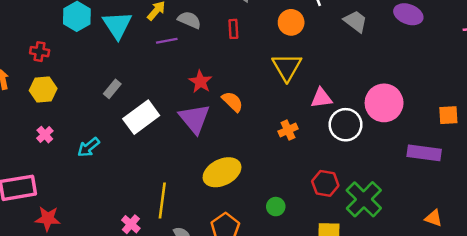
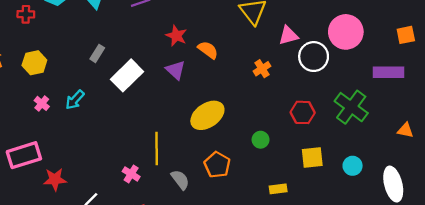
red cross: (40, 52) -> (26, 14), moved
purple triangle: (194, 119) -> (176, 70), size x0.7
cyan arrow: (89, 147) -> (75, 100), moved
green cross: (364, 199) -> (351, 107), moved

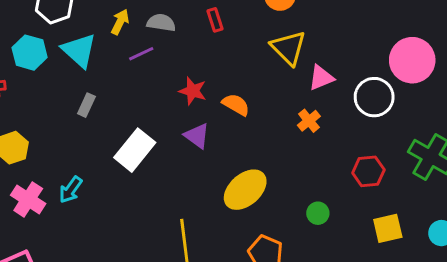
pink triangle: (288, 35) -> (321, 78), moved
gray rectangle: (97, 53) -> (86, 105), moved
pink cross: (42, 103) -> (28, 199), size x1.6

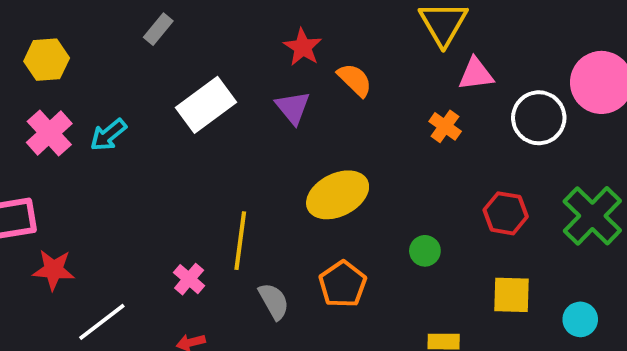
orange cross: (309, 121) -> (445, 126), turned -30

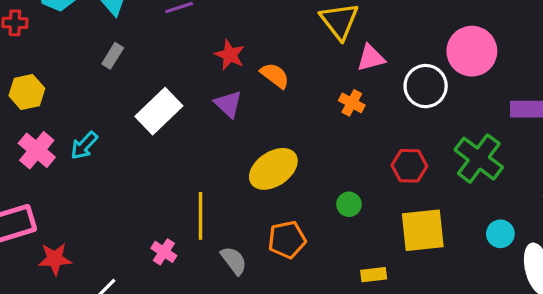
orange pentagon: (343, 284) -> (287, 240), turned 30
yellow square: (511, 295) -> (423, 230), size x1.4
cyan circle: (580, 319) -> (500, 234), moved

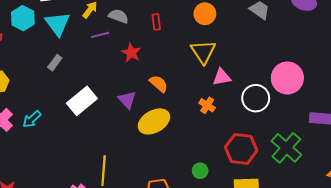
red star: (230, 55) -> (131, 53), moved
red hexagon: (409, 166) -> (241, 149), size x1.4
yellow ellipse: (273, 169) -> (154, 121), moved

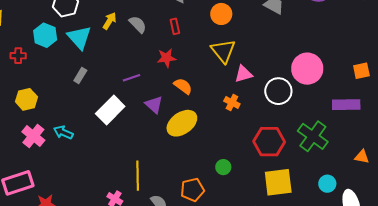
gray semicircle: (118, 16) -> (138, 24), turned 30
purple line: (100, 35) -> (131, 78), moved
red star: (131, 53) -> (166, 58), moved, turned -30
cyan arrow: (32, 119) -> (63, 132), turned 72
green circle: (200, 171) -> (223, 167), moved

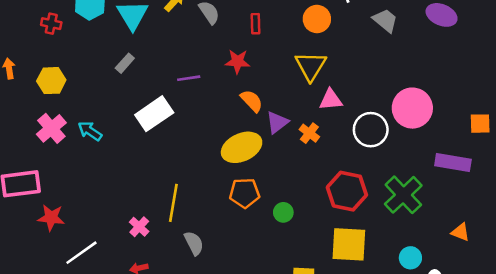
purple triangle: (154, 105) -> (277, 122), moved, turned 30
orange pentagon: (192, 190) -> (245, 193), moved

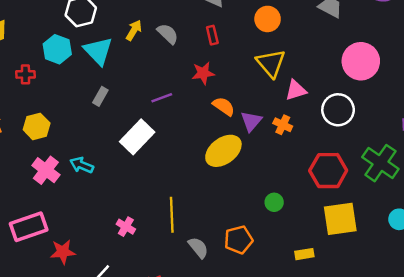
pink circle: (412, 108) -> (361, 61), moved
orange pentagon: (245, 193) -> (239, 240), moved
pink cross: (139, 227) -> (126, 227), moved

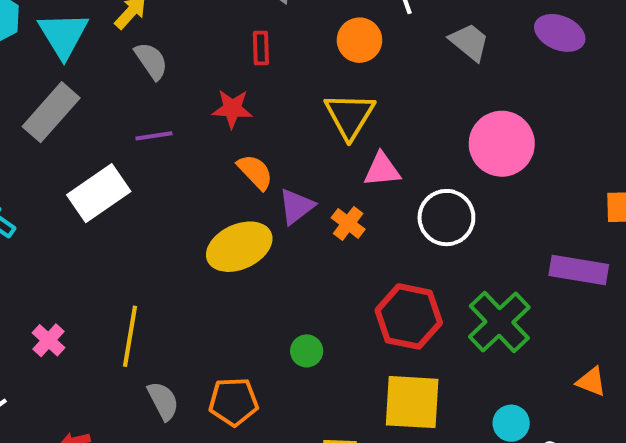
gray semicircle: (168, 34) -> (151, 61), moved
gray rectangle: (100, 96) -> (51, 112), size x1.8

